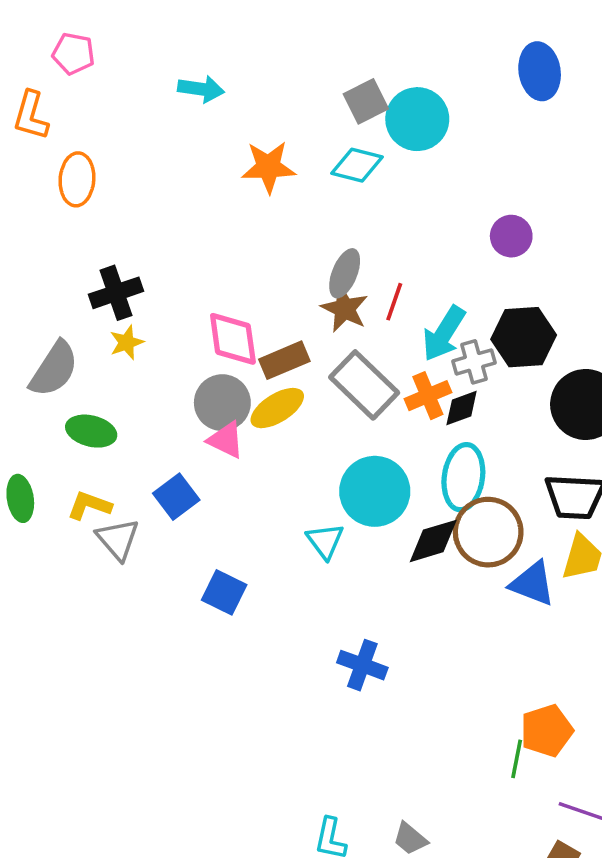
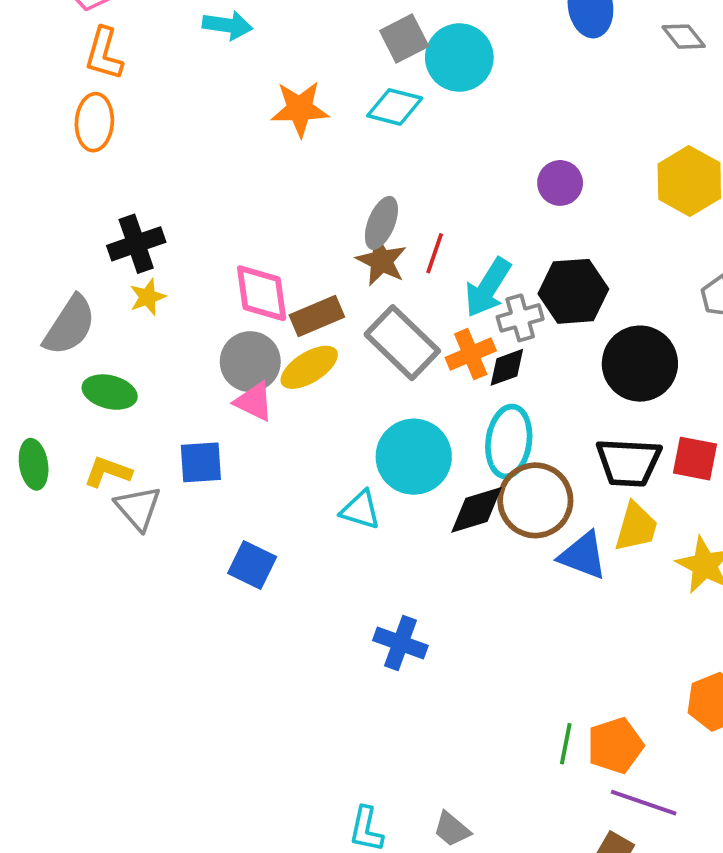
orange L-shape: (31, 116) -> (104, 54), moved
blue square: (176, 497) -> (201, 462), turned 33
cyan triangle: (325, 541) -> (360, 510), turned -36
orange pentagon: (547, 731) -> (615, 746), moved

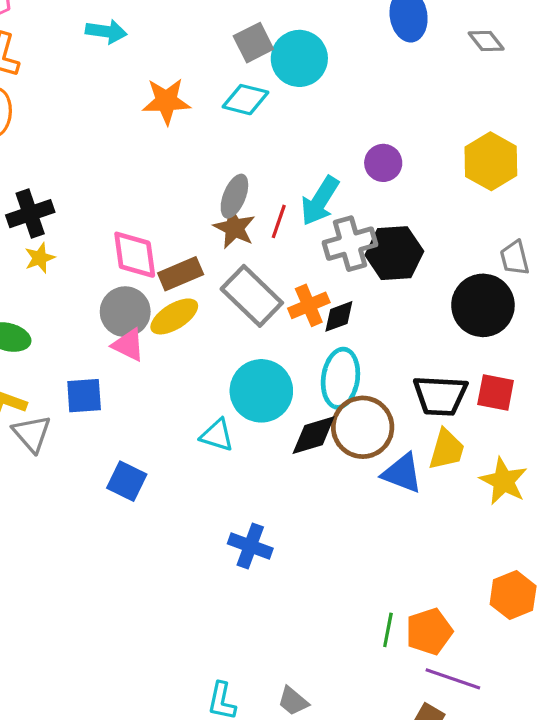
cyan arrow: (488, 288) -> (320, 201), moved
gray cross: (520, 318) -> (350, 244), moved, size x1.4
black circle: (640, 364) -> (483, 305), moved

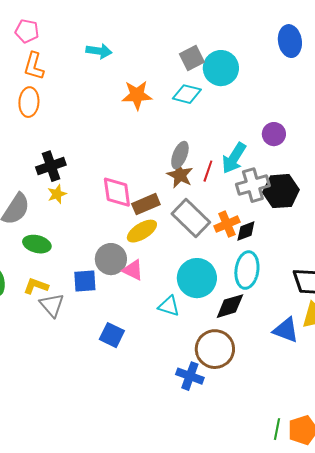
gray circle: (125, 312) -> (111, 259), moved
pink triangle: (128, 345) -> (133, 270), moved
brown circle: (363, 427) -> (215, 349), moved

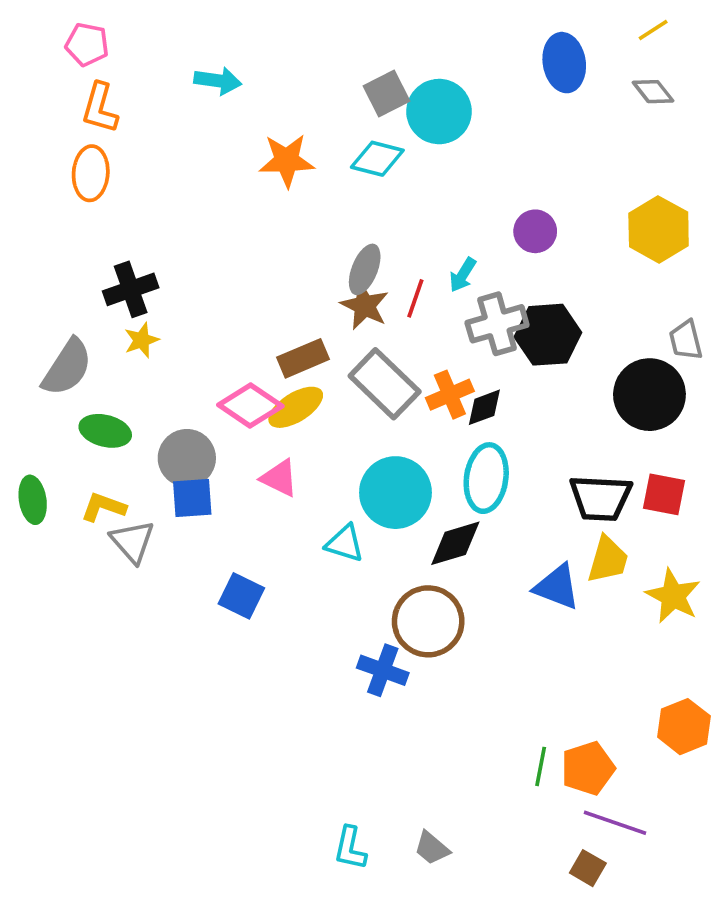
cyan arrow: (234, 158) -> (463, 275), size x0.6
pink diamond: (117, 192) -> (250, 405), moved, turned -48
gray circle: (111, 259) -> (187, 458), moved

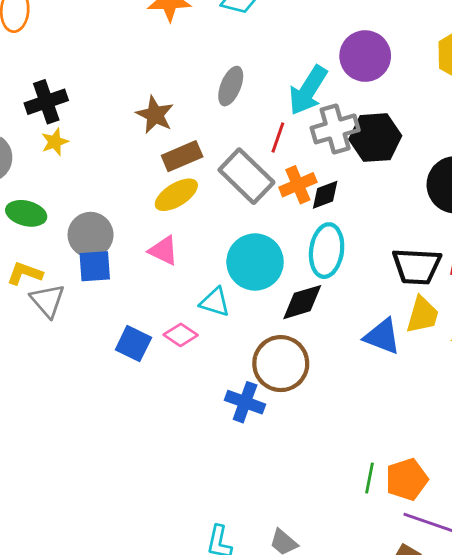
purple circle: (535, 231) -> (365, 56), size x1.5
cyan arrow: (463, 275) -> (308, 90), size x1.8
red line: (415, 298) -> (278, 138), moved
brown star: (365, 306) -> (155, 115), moved
pink diamond: (250, 405) -> (181, 335), moved, size x0.7

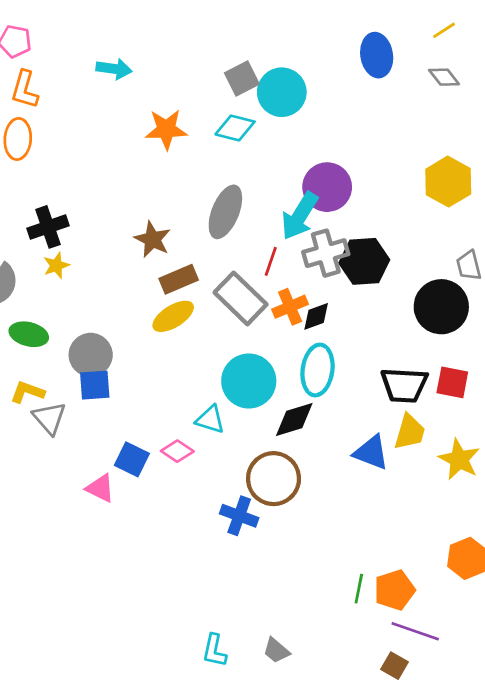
purple circle: (365, 56) -> (327, 187), moved
gray ellipse: (231, 86) -> (225, 212), size x1.4
pink triangle: (163, 251) -> (100, 488), moved

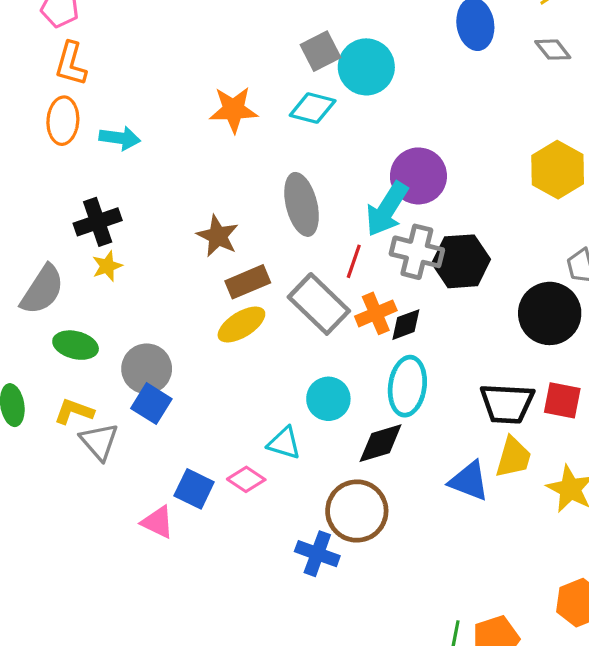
cyan arrow: (114, 69) -> (120, 138), moved
gray ellipse: (225, 212) -> (302, 204), turned -36
gray cross: (326, 253) -> (417, 252), turned 30
cyan circle: (249, 381) -> (328, 399), size x0.7
blue square: (95, 385) -> (151, 404), turned 36

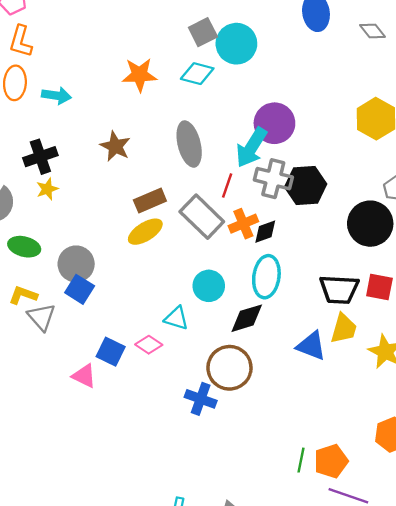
brown star: (218, 236) -> (115, 146), moved

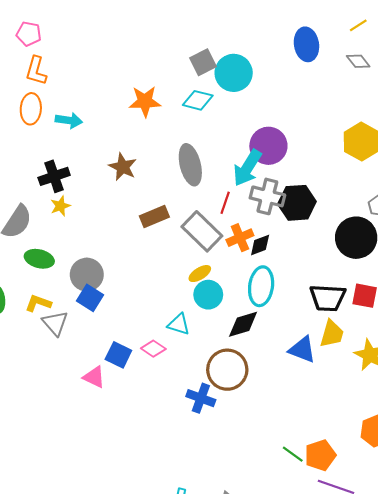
yellow ellipse: (145, 232) -> (200, 274), moved, size x0.7
green line: (301, 460) -> (293, 454), turned -65

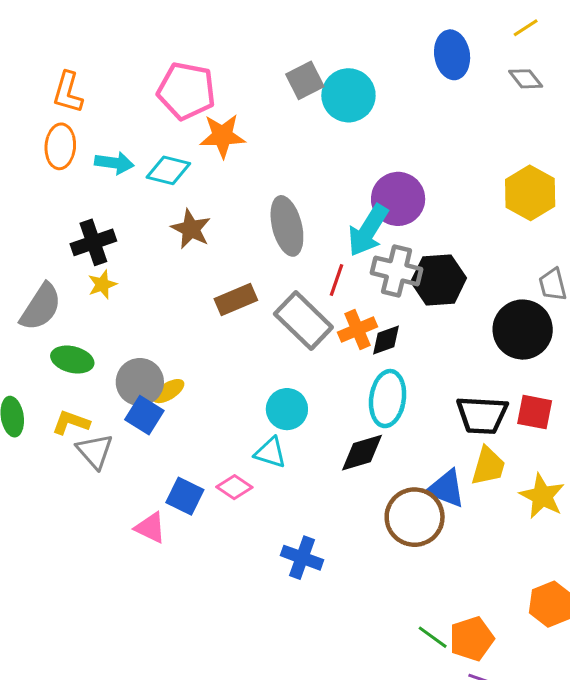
pink pentagon: (29, 34) -> (186, 91), moved, size x1.6
cyan diamond: (198, 100) -> (168, 170), moved
yellow ellipse: (200, 274) -> (168, 391), moved
cyan circle: (208, 295) -> (287, 409), moved
brown circle: (227, 370) -> (415, 517), moved

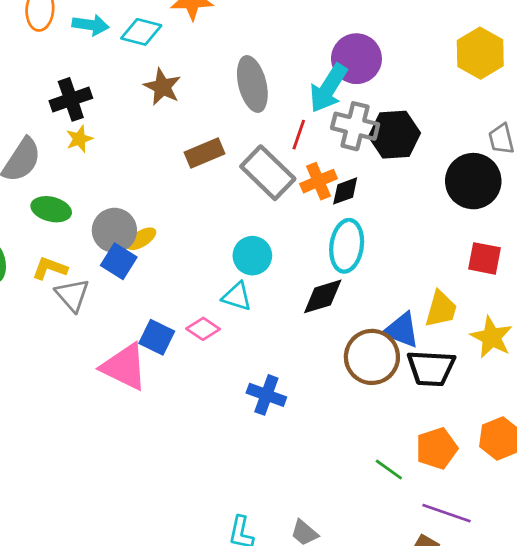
black trapezoid: (482, 415) -> (431, 368), moved
pink triangle: (150, 528) -> (124, 367), size x1.6
orange pentagon: (472, 639) -> (437, 448), moved

